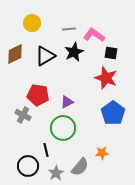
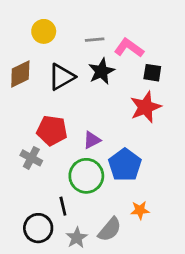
red star: (106, 78) -> (145, 107), turned 30
blue pentagon: (113, 113) -> (125, 165), moved

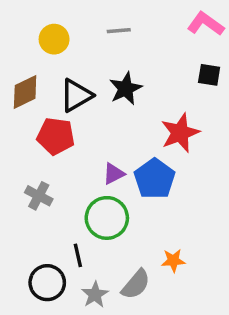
gray line: (95, 40) -> (119, 31), moved
pink L-shape: (129, 48) -> (206, 24), moved
black square: (152, 73) -> (209, 75), moved
red pentagon: (52, 130) -> (56, 136), moved
blue pentagon: (125, 165) -> (155, 179), moved

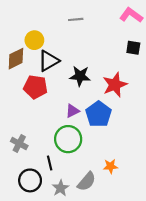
yellow circle: (54, 39) -> (34, 40), moved
black star: (126, 89) -> (80, 76), moved, turned 30
gray cross: (39, 196) -> (19, 143), moved

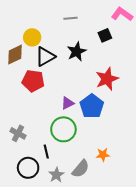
black square: (133, 48) -> (105, 35), moved, turned -32
black star: (80, 76) -> (77, 52), moved, turned -30

